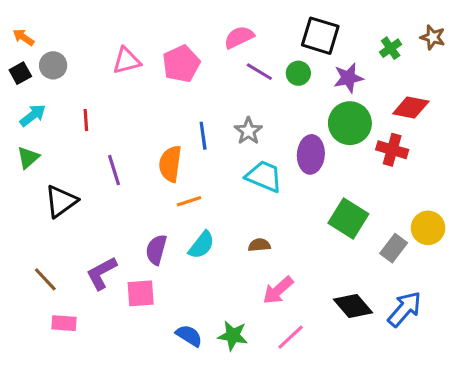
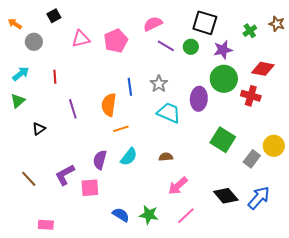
black square: (20, 73) -> (54, 16), moved
black triangle: (61, 201) -> (39, 129), size x0.6
pink rectangle: (64, 323) -> (46, 225), moved

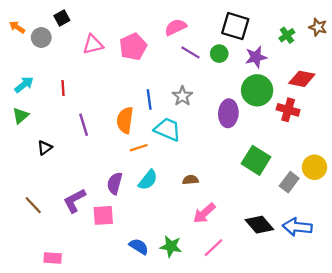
gray circle: (34, 42) -> (41, 38), moved
cyan trapezoid: (169, 113) -> (168, 129), moved
blue arrow: (259, 198) -> (297, 227), turned -125

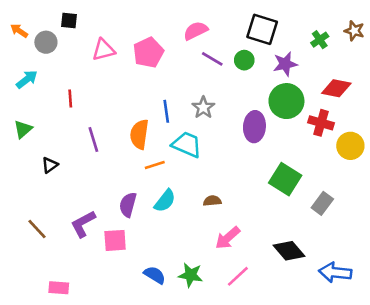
black square: (62, 18) -> (69, 20), turned 35
cyan arrow: (24, 85) -> (27, 79), moved
yellow circle: (314, 167) -> (350, 146), moved
blue arrow: (297, 227) -> (335, 272), moved

